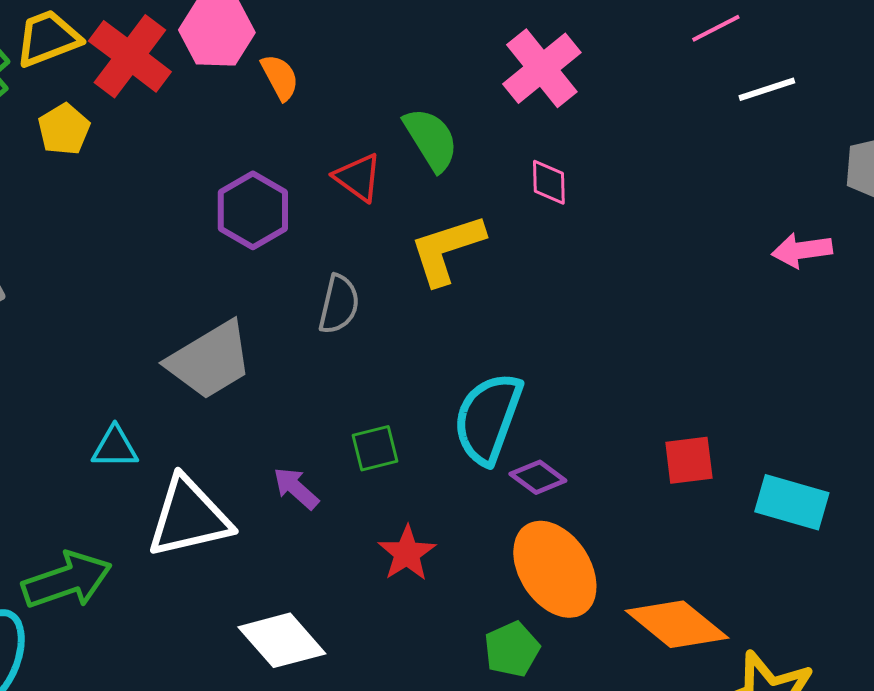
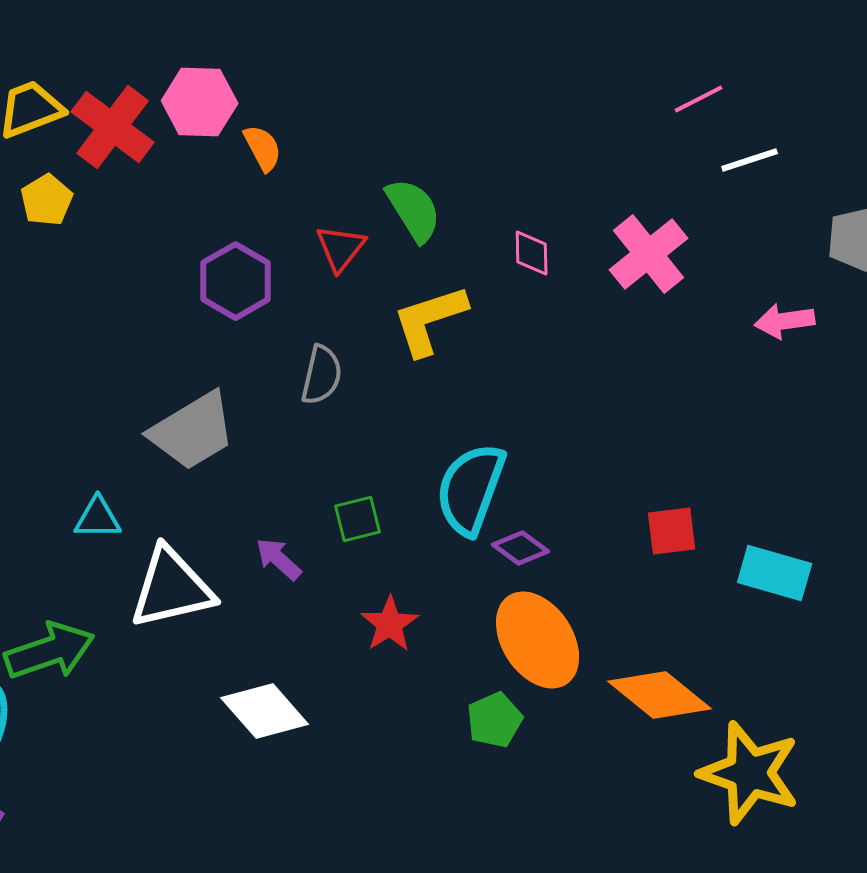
pink cross: (542, 68) -> (649, 254), moved
red triangle: (358, 177) -> (341, 248), turned 32

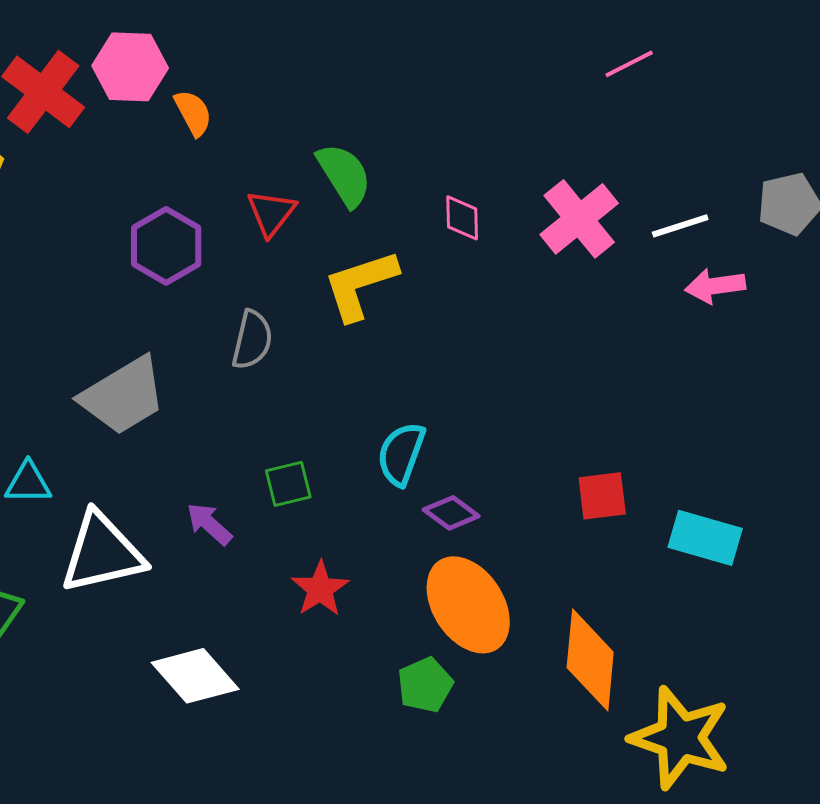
white line: (750, 160) -> (680, 226), moved
cyan semicircle: (471, 489) -> (401, 454), size x0.7
orange diamond: (660, 695) -> (590, 660), turned 56

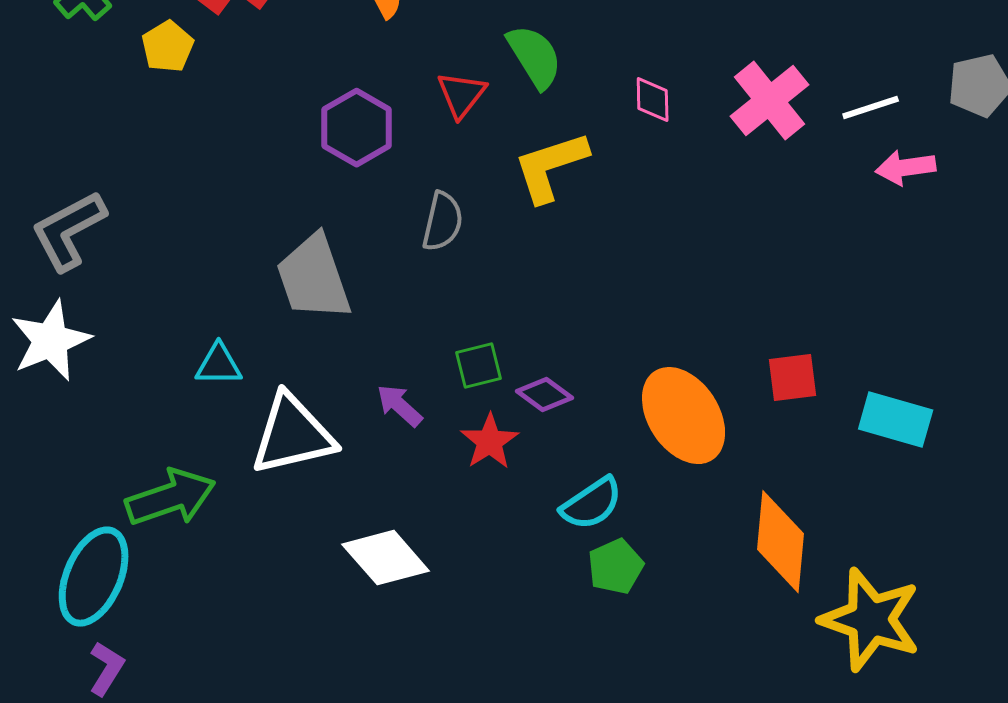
gray trapezoid: (123, 396) -> (314, 278), turned 102
cyan semicircle: (401, 454) -> (592, 504), moved, turned -144
purple diamond: (451, 513) -> (545, 395), moved
red star: (320, 589) -> (490, 442), moved
orange ellipse: (468, 605) -> (684, 416), moved

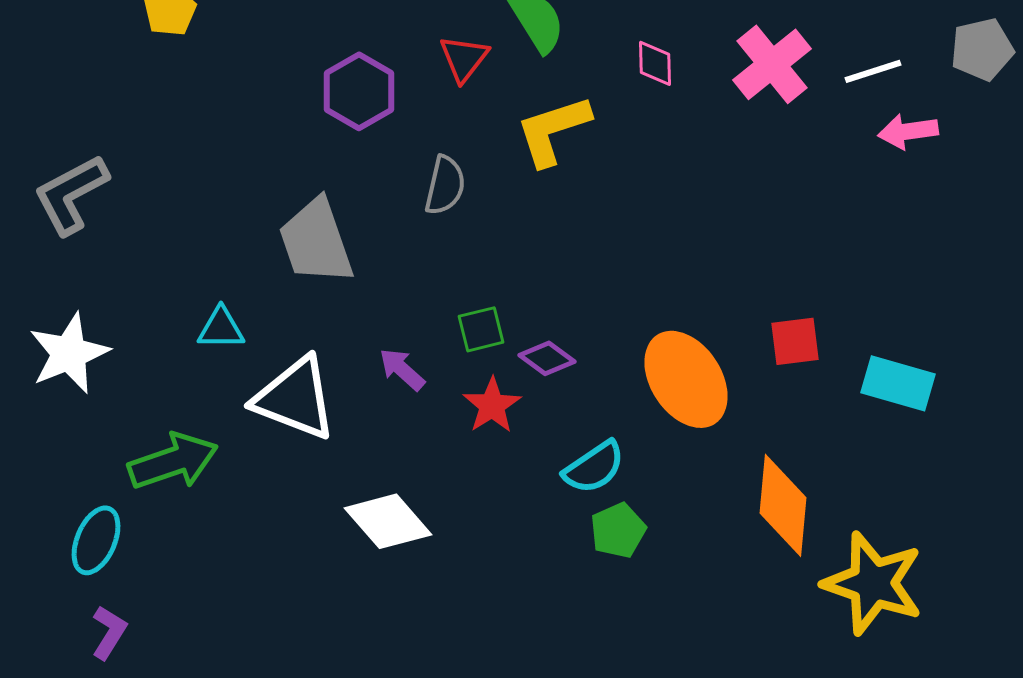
white star: (51, 341) -> (69, 353), moved
white triangle: (293, 435) -> (295, 398), turned 34
cyan ellipse: (94, 577) -> (96, 540), size x0.7

